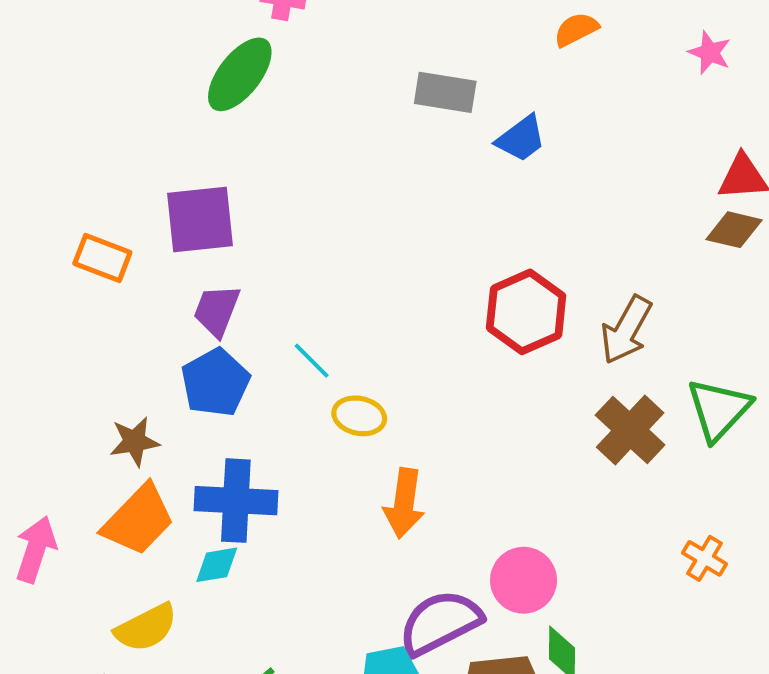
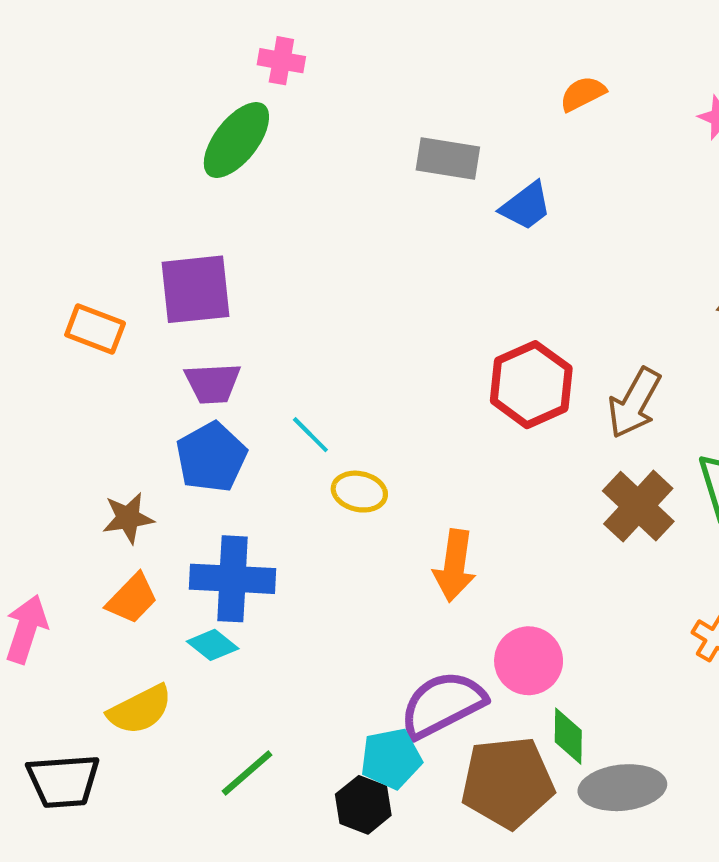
purple trapezoid: (217, 311) -> (213, 383), turned -114
orange arrow: (404, 503) -> (455, 566), moved
orange trapezoid: (138, 520) -> (132, 599), size x0.7
cyan diamond: (217, 565) -> (213, 645), turned 48

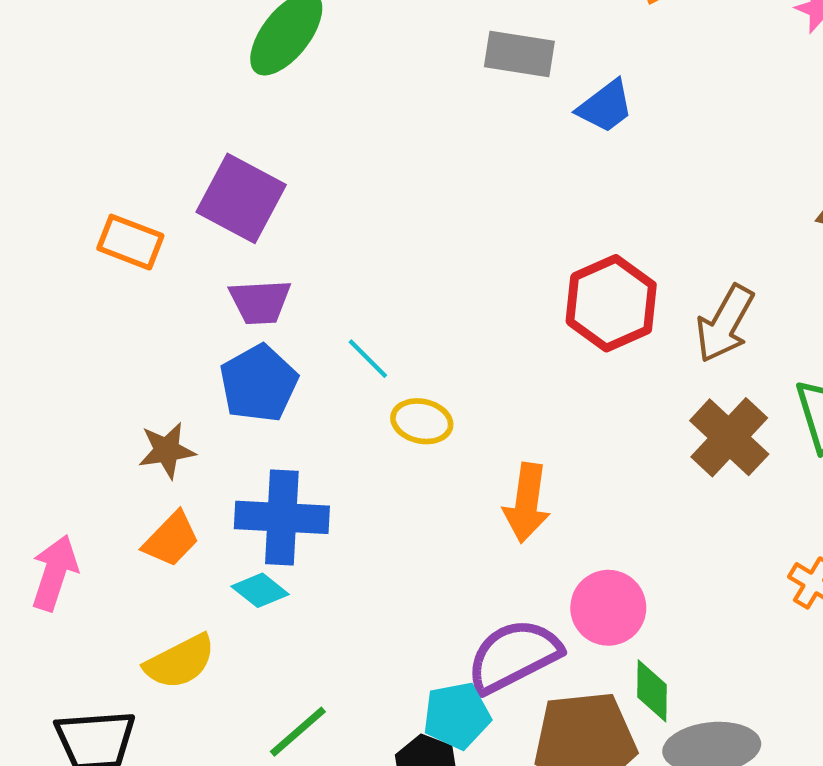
purple square: (195, 289) -> (241, 198), turned 34

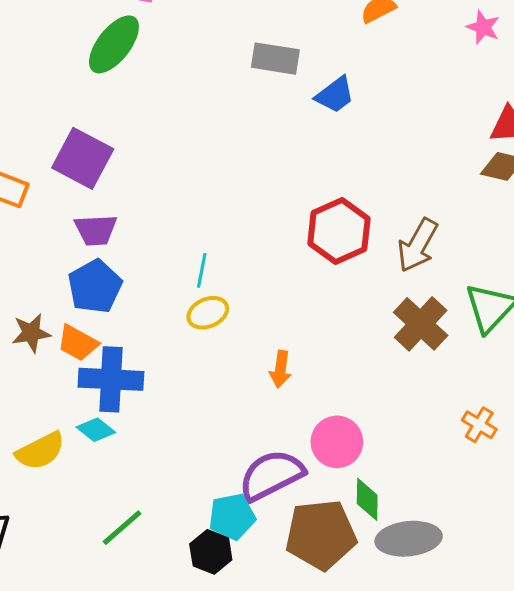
cyan line: (368, 359) -> (202, 270), moved, turned 56
yellow ellipse: (422, 421) -> (208, 313), turned -36
orange arrow: (527, 503) -> (280, 369), size x0.7
orange trapezoid: (171, 539) -> (78, 343), moved, turned 75
yellow semicircle: (180, 662) -> (40, 451), moved

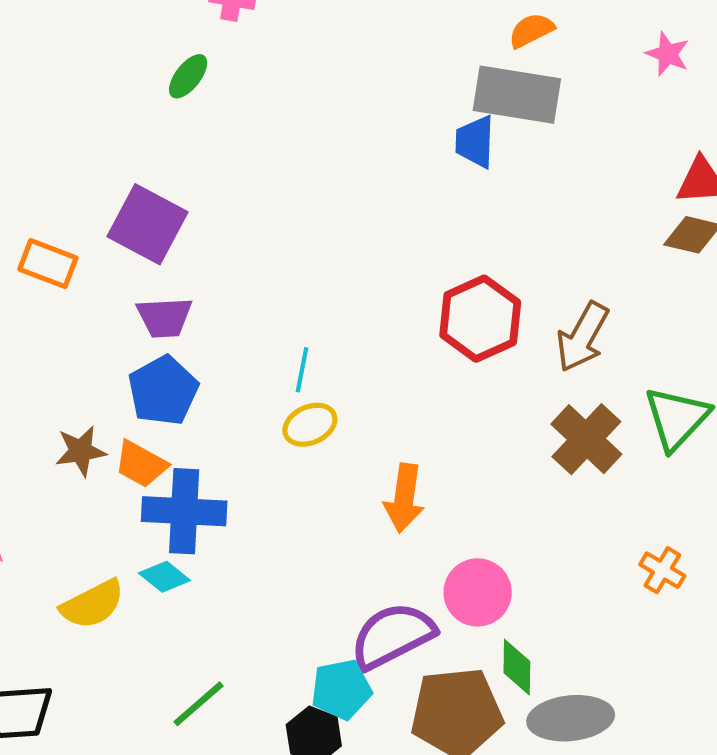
green ellipse: (114, 44) -> (188, 76), size x0.6
gray rectangle: (275, 59) -> (517, 95), moved, size x1.4
blue trapezoid: (335, 95) -> (475, 142), turned 129
orange arrow: (280, 369) -> (404, 498), size x1.4

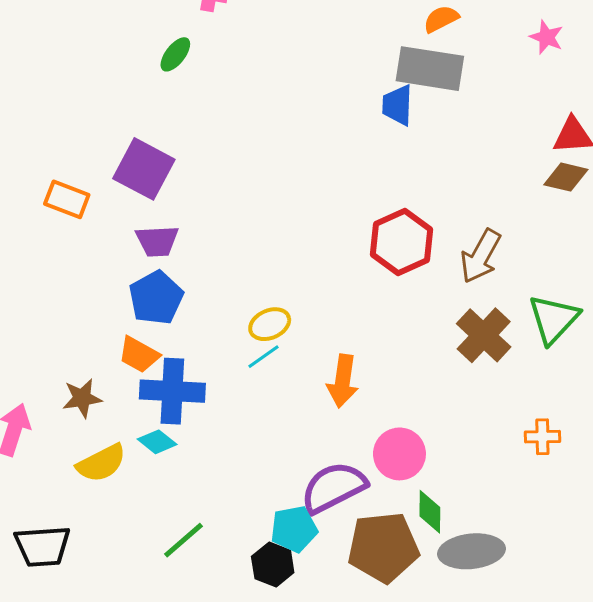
cyan line: (302, 370) -> (264, 357), moved, turned 44
brown star: (81, 451) -> (82, 398), moved
orange cross: (662, 570) -> (542, 437), turned -32

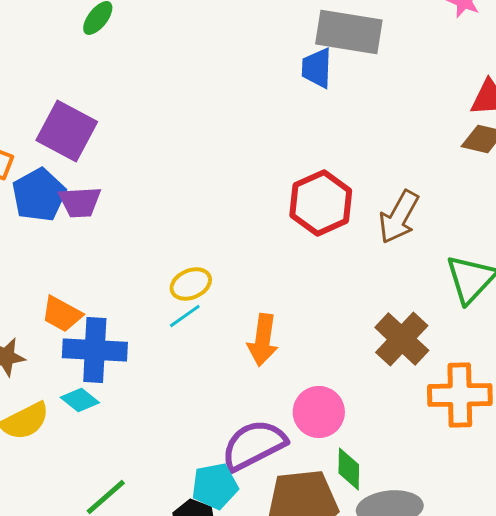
blue pentagon: (156, 298) -> (39, 195), moved
brown cross: (484, 335) -> (402, 339), moved
orange cross: (542, 437) -> (460, 395), size x1.8

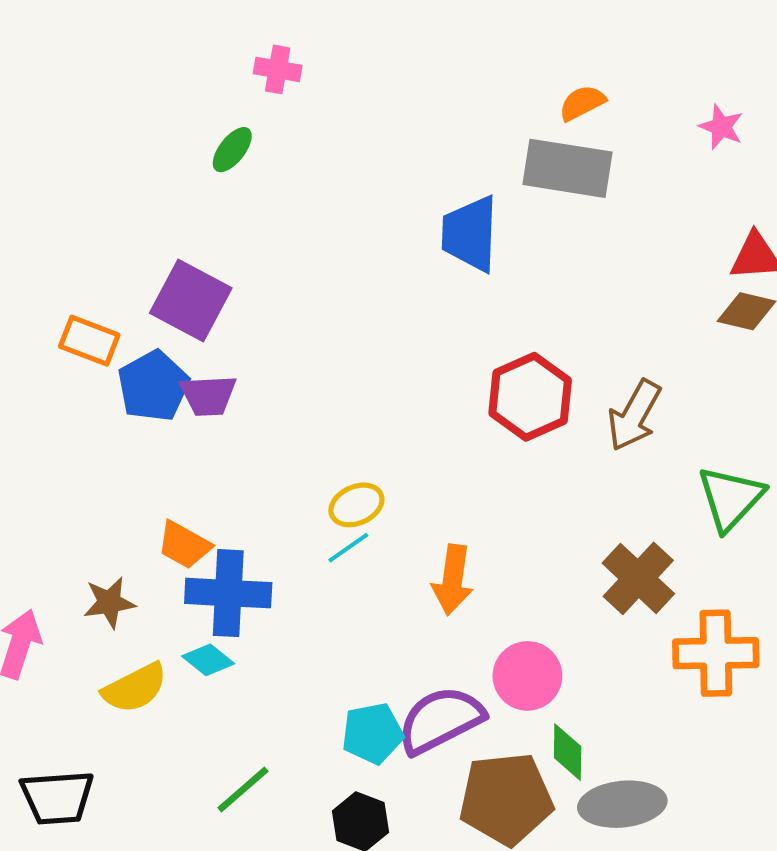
blue trapezoid: (317, 68) -> (470, 234), moved, size x1.4
cyan pentagon: (215, 486) -> (372, 733), moved

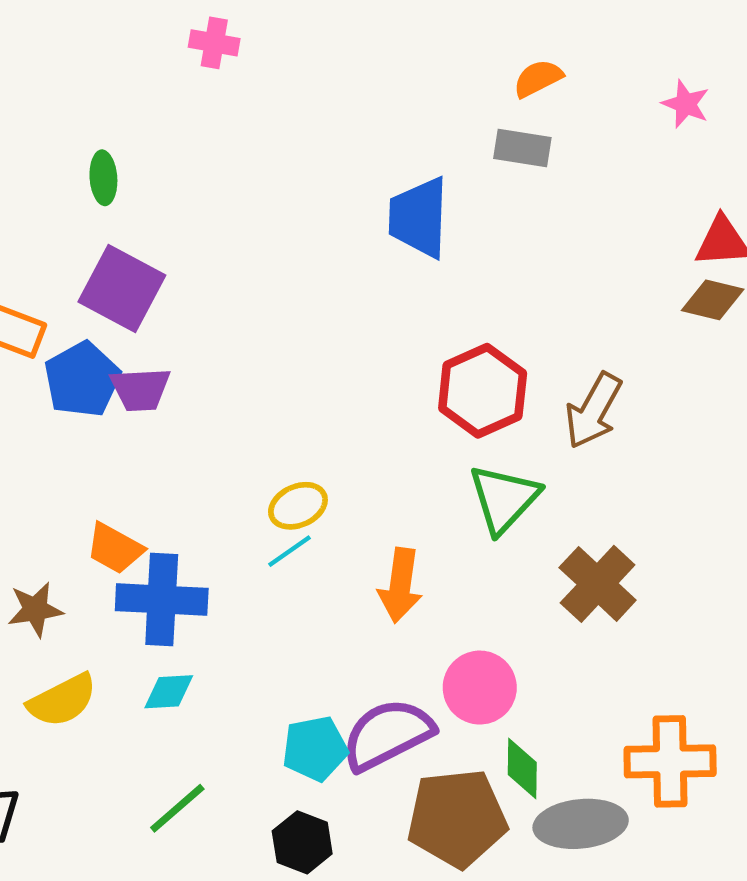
green ellipse: (232, 150) -> (103, 178), moved, turned -42
gray rectangle: (568, 168) -> (522, 148), size x0.6
green triangle: (730, 498) -> (504, 499), moved
orange cross: (716, 653) -> (670, 761), moved
cyan diamond: (208, 660) -> (169, 692), moved, turned -42

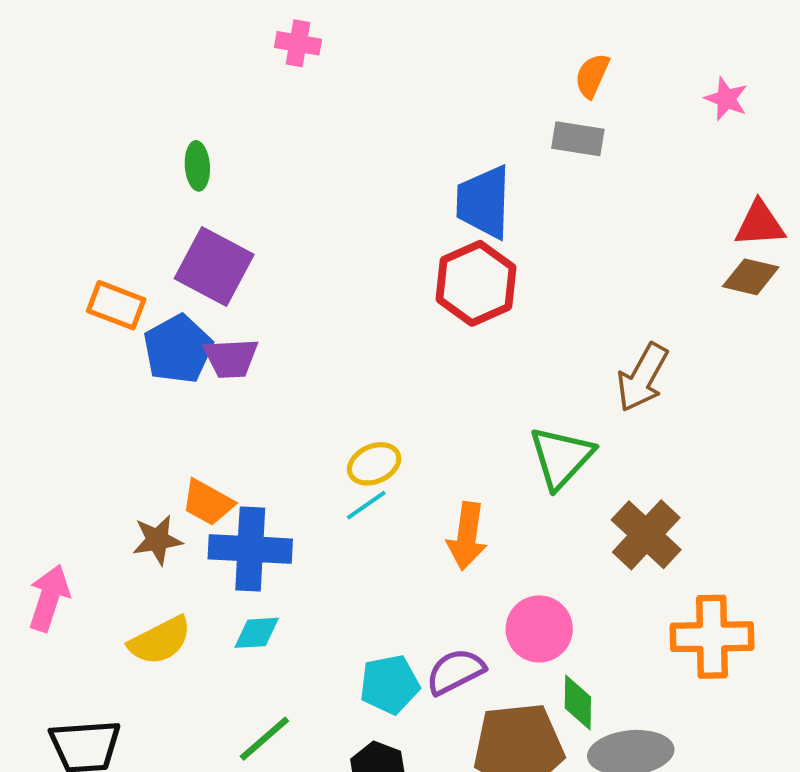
orange semicircle: (538, 78) -> (592, 76), turned -39
red hexagon: (483, 391) -> (476, 283), moved
brown star: (35, 609) -> (157, 540), moved
purple semicircle: (387, 734) -> (455, 672), size x0.7
orange cross: (670, 761) -> (712, 637), moved

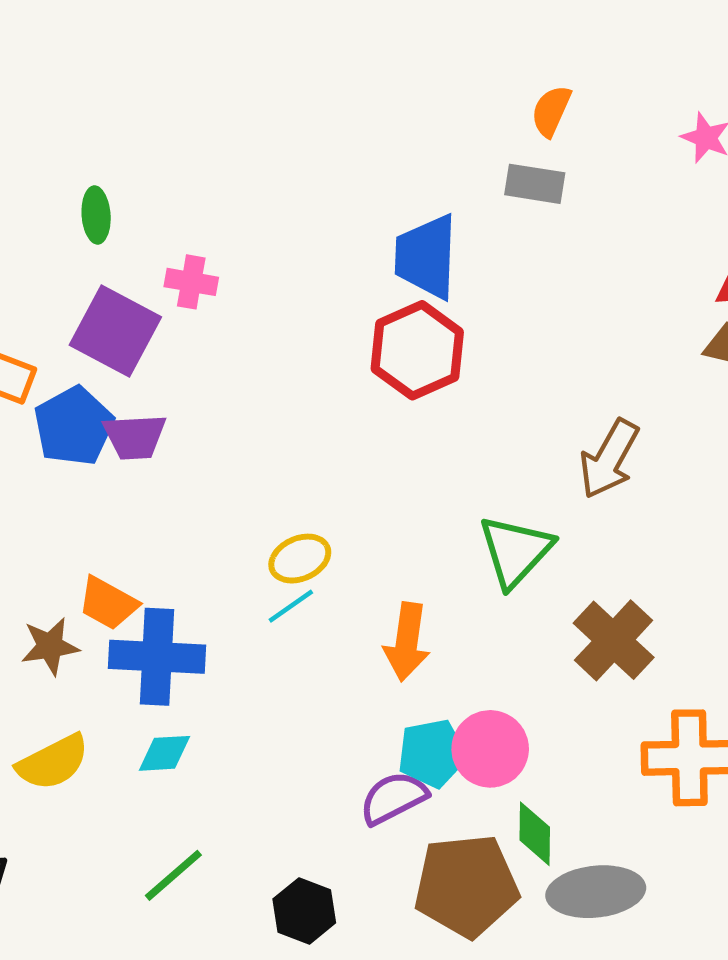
pink cross: (298, 43) -> (191, 282), moved
cyan pentagon: (390, 684) -> (432, 753), moved

